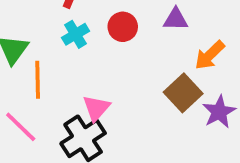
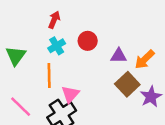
purple triangle: (176, 19) -> (119, 56), moved
orange line: (38, 80) -> (49, 76), moved

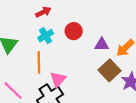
red arrow: (54, 20) -> (43, 12), turned 40

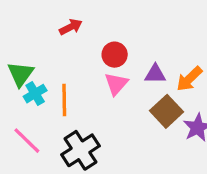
cyan cross: (46, 36) -> (35, 94), moved
pink triangle: (58, 79) -> (116, 84), moved

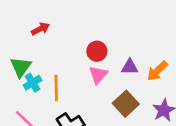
red arrow: (71, 27) -> (40, 29), moved
brown square: (167, 111) -> (126, 104), moved

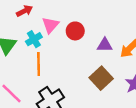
pink triangle: (98, 75) -> (50, 25), moved
cyan cross: (33, 83) -> (34, 39), moved

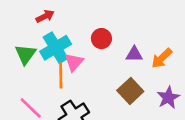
pink triangle: (50, 25) -> (74, 62), moved
cyan cross: (34, 39) -> (56, 48), size x1.6

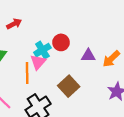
cyan cross: (56, 48) -> (42, 50), moved, size x0.7
brown square: (130, 91) -> (69, 86), moved

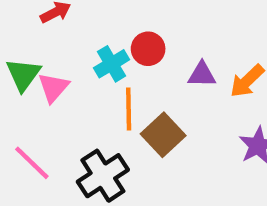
pink triangle: (38, 62) -> (53, 87), moved
orange line: (27, 73) -> (129, 109), moved

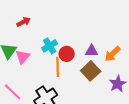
red circle: (148, 49) -> (67, 54), moved
brown square: (163, 135) -> (91, 71), moved

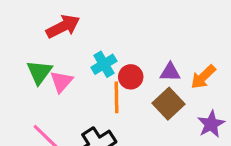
red arrow: (24, 22) -> (63, 26), size x1.5

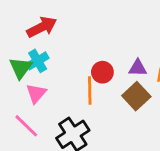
cyan cross: (104, 64) -> (38, 61), moved
pink triangle: (61, 82) -> (36, 93), moved

